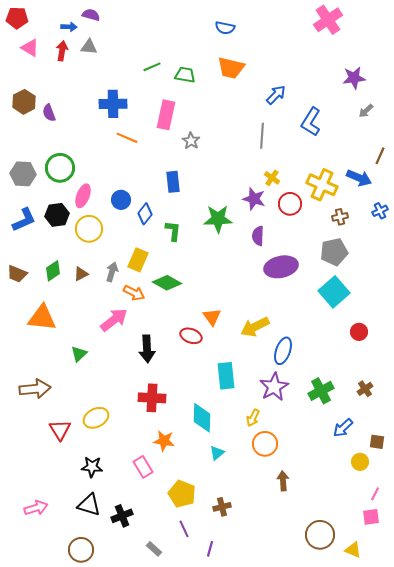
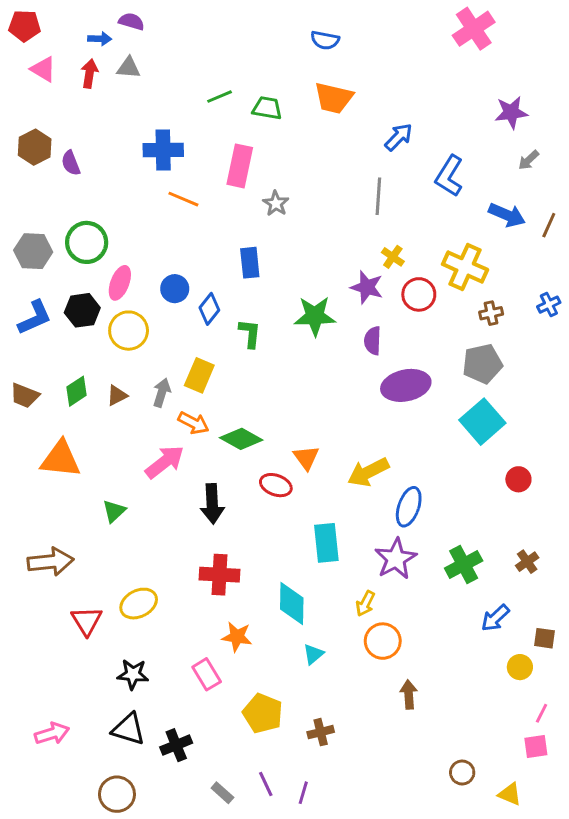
blue arrow: (359, 178) -> (507, 215), moved
green diamond: (167, 283) -> (241, 439), moved
purple line: (184, 529) -> (266, 784), moved
brown circle: (320, 535) -> (462, 772), size x0.6

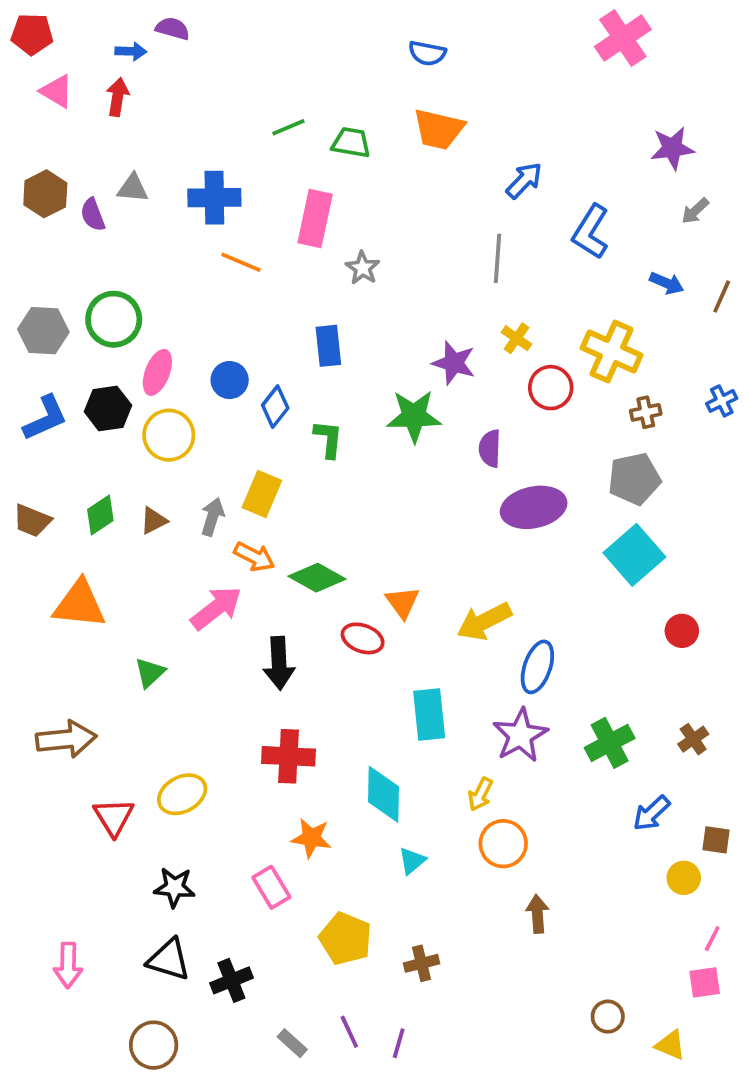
gray triangle: (129, 68) -> (133, 188), moved
blue arrow: (507, 215) -> (667, 283), size x0.7
purple star: (367, 287) -> (454, 363), moved
pink arrow: (52, 733) -> (68, 965), turned 108

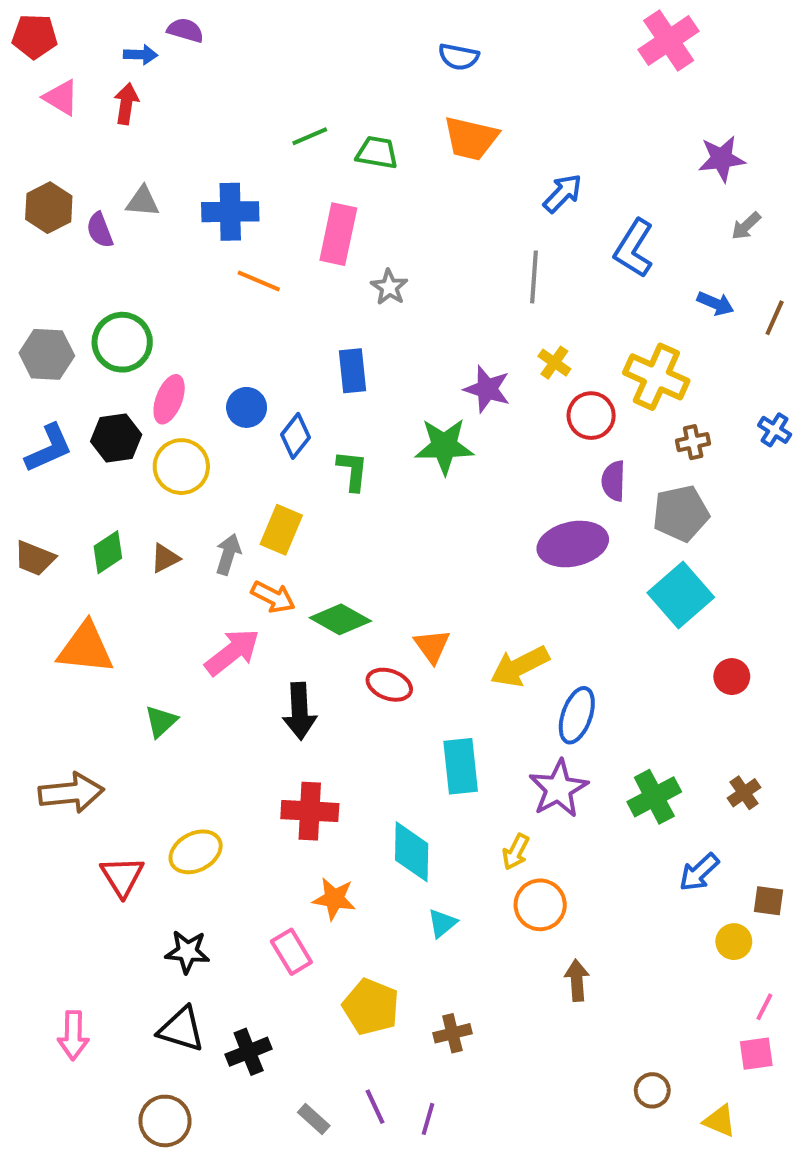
blue cross: (722, 401) -> (775, 430), turned -32
purple semicircle: (490, 448) -> (614, 481), moved

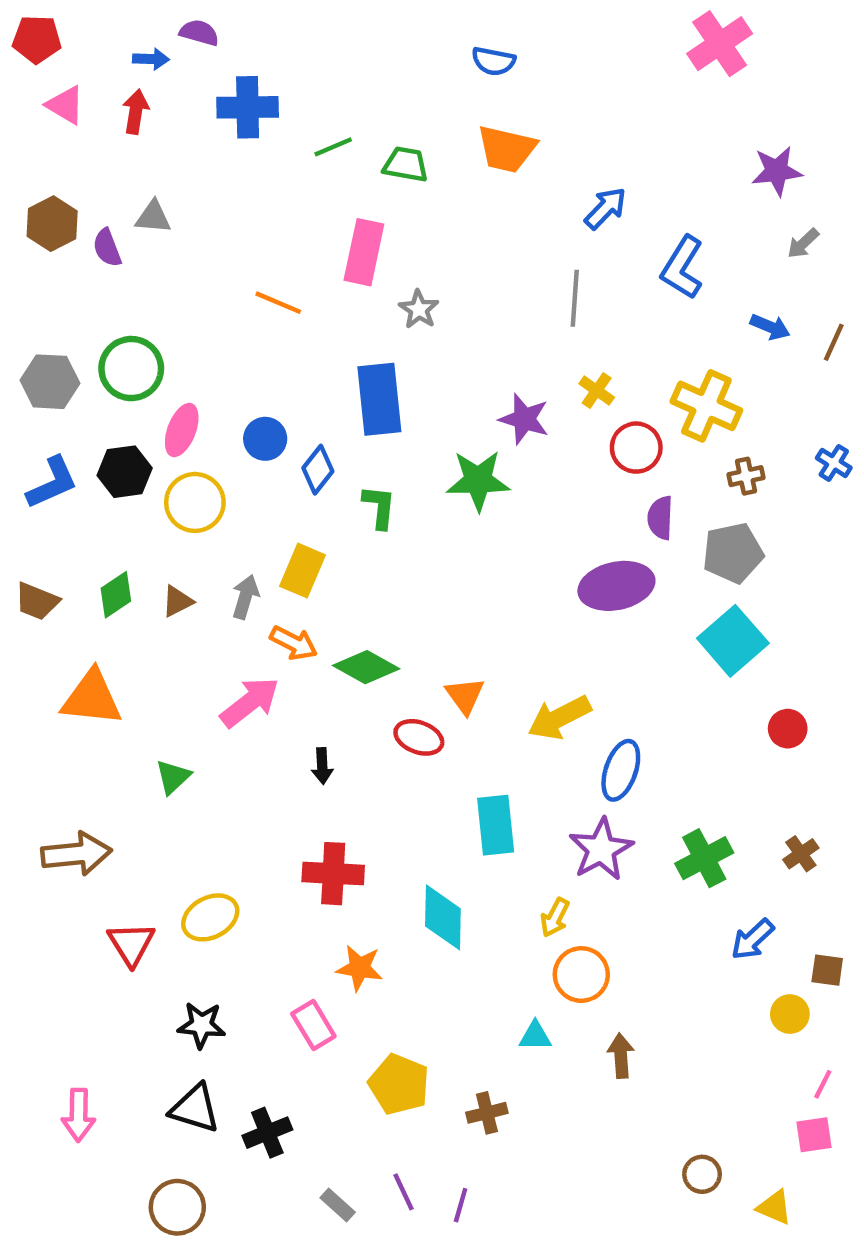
blue cross: (230, 212) -> (248, 107), moved
blue rectangle: (353, 371) -> (379, 399), size x1.5
black arrow: (300, 711) -> (322, 766), size x0.6
cyan triangle: (442, 923) -> (535, 1036), moved, turned 40

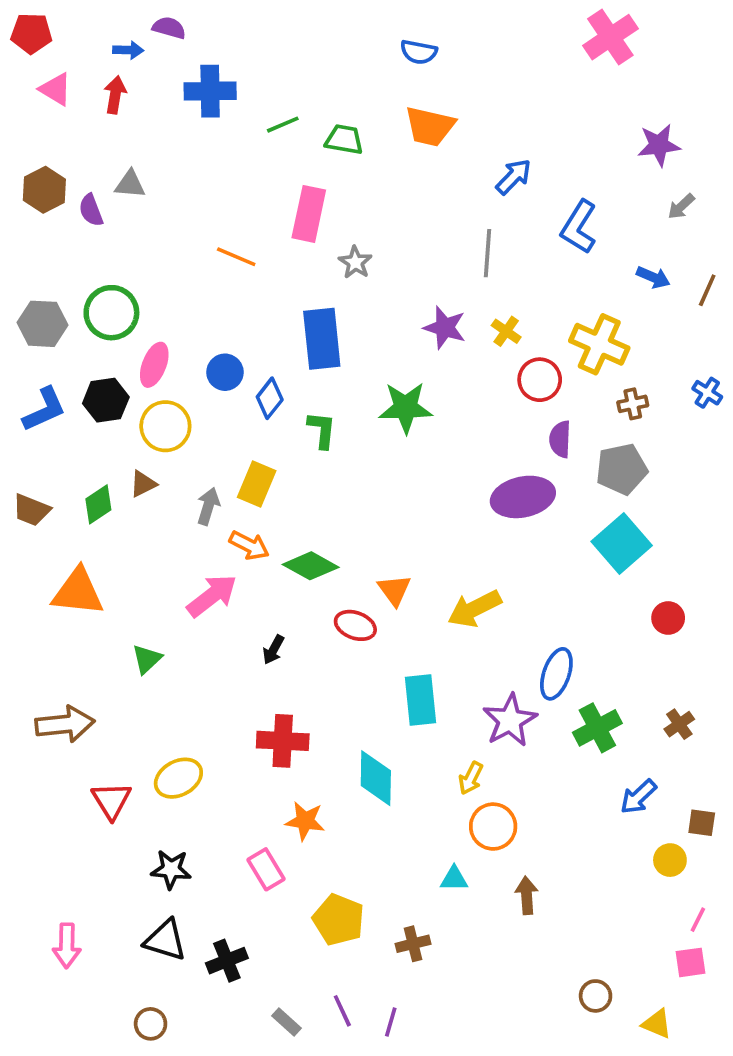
purple star: (524, 419) -> (445, 328), moved
brown triangle: (177, 601) -> (143, 484), moved
black arrow: (322, 766) -> (273, 650), turned 32
blue ellipse: (621, 770) -> (556, 674), moved
brown circle: (177, 1207) -> (151, 1024), size x0.7

